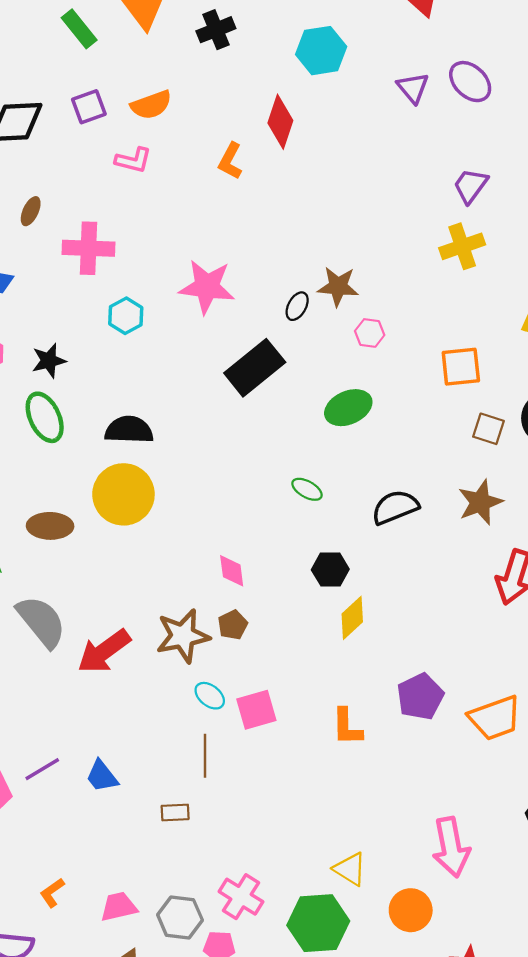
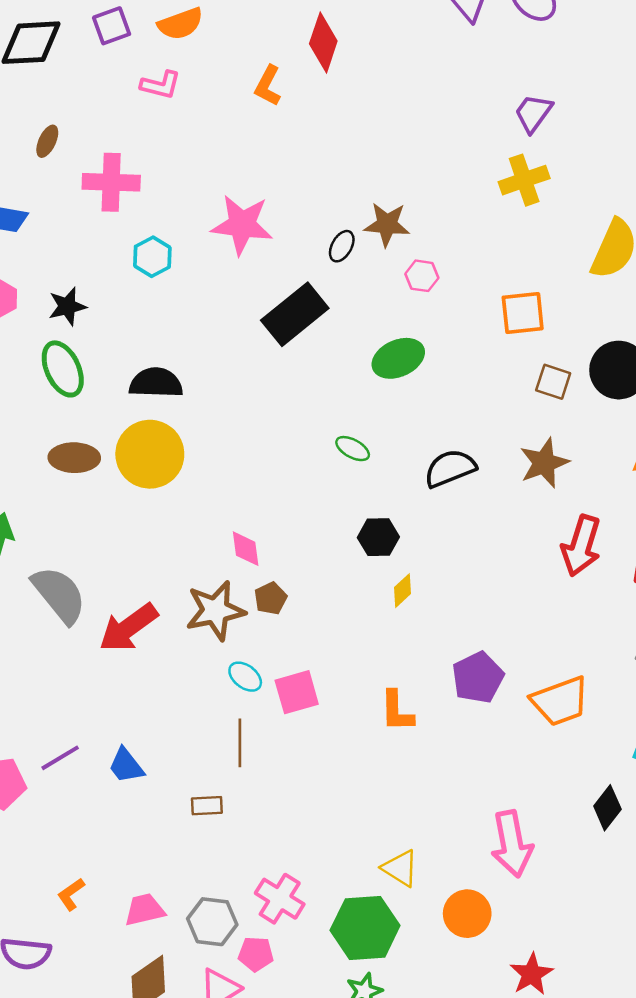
brown ellipse: (50, 526) -> (74, 458), moved
pink diamond: (232, 571) -> (246, 549), moved
yellow diamond: (352, 618) -> (403, 591), size x0.7

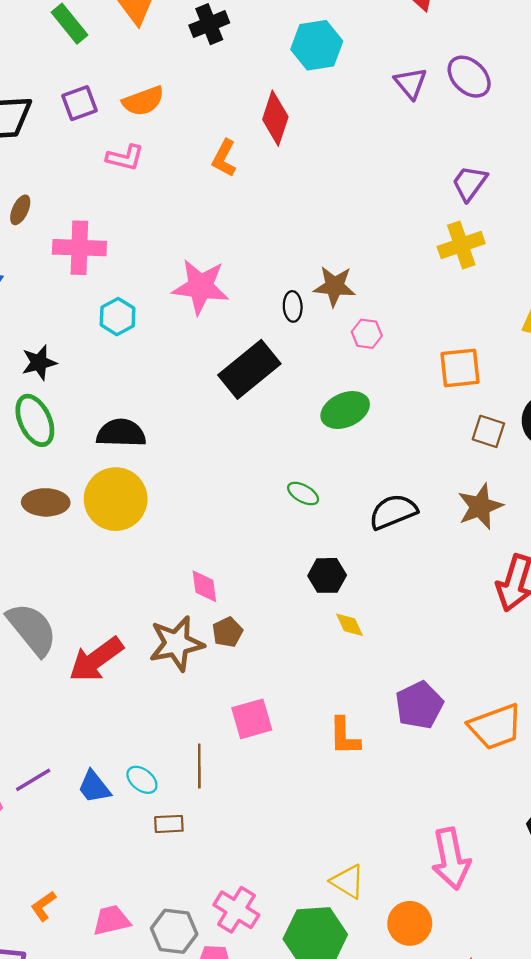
black ellipse: (342, 246) -> (293, 306), turned -32
yellow diamond: (403, 591) -> (349, 625), turned -72
cyan ellipse: (245, 677) -> (142, 780), moved

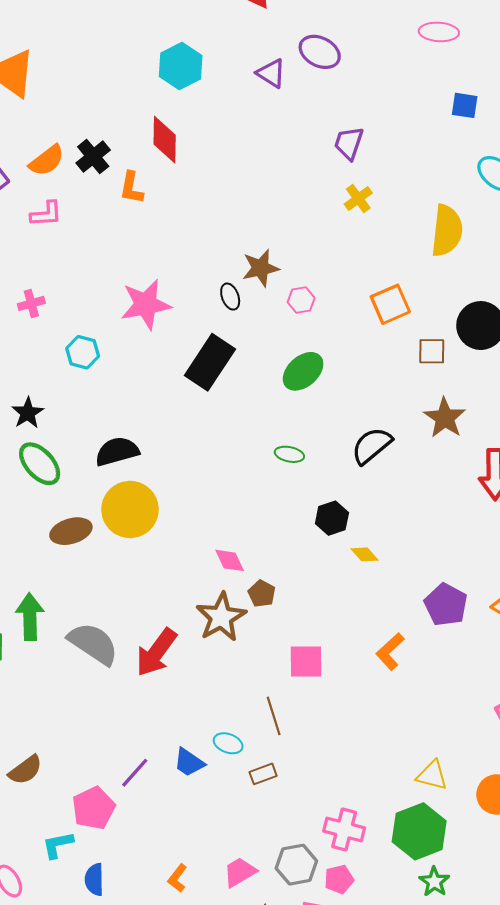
black cross: (209, 24) -> (93, 156), moved
yellow cross: (461, 245) -> (358, 199), size x0.7
pink cross: (79, 248) -> (31, 303), size x0.6
pink square: (252, 719) -> (306, 661), turned 33
orange L-shape: (344, 736) -> (390, 651), turned 66

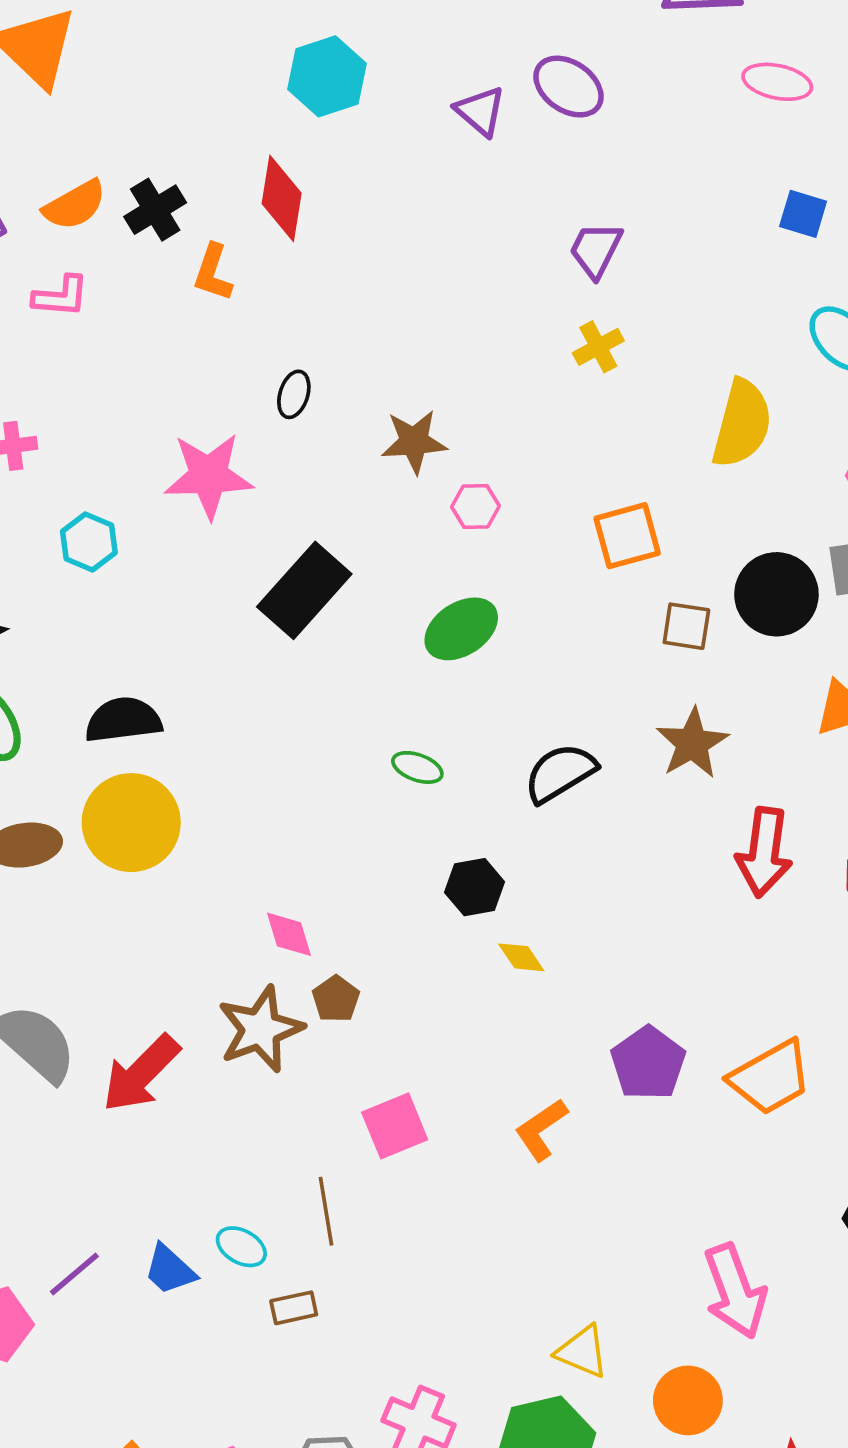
black ellipse: (230, 297) -> (294, 394), moved, turned 30
pink square: (306, 661) -> (395, 1126), turned -30

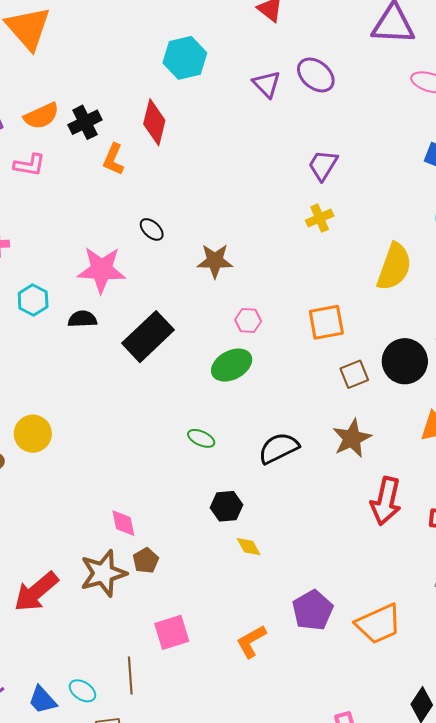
black ellipse: (294, 394) -> (152, 229), turned -70
pink hexagon: (476, 506) -> (248, 320), moved
brown square: (686, 626) -> (354, 374), turned -36
black semicircle: (123, 720) -> (82, 319), moved, size x0.7
yellow circle: (131, 823) -> (33, 434), moved, size x0.7

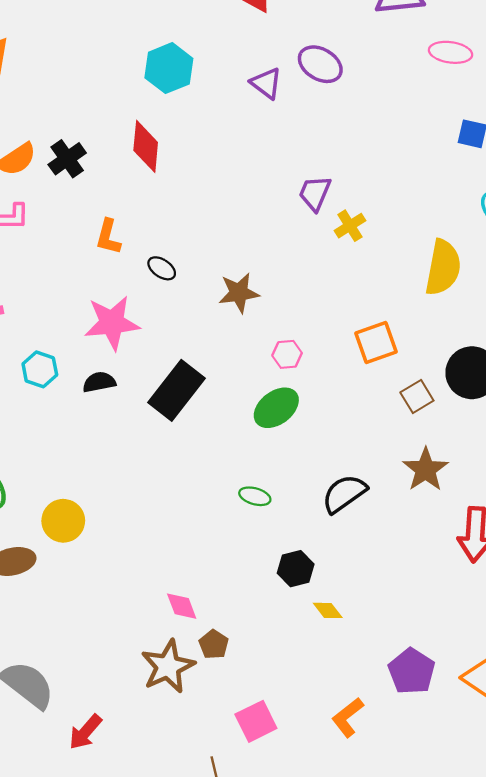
orange L-shape: (113, 159) -> (108, 237), moved
purple trapezoid: (323, 165) -> (315, 193), moved
red arrow: (36, 592) -> (85, 732), moved, size x0.7

